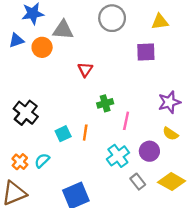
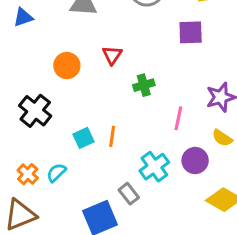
orange circle: (42, 47) -> (67, 66), moved
green cross: (105, 103) -> (144, 85), moved
pink line: (126, 121) -> (178, 118), moved
gray rectangle: (138, 182) -> (129, 194), moved

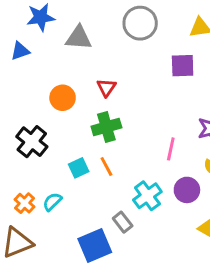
green cross: (144, 85) -> (106, 127), moved, size x1.4
orange line: (112, 136) -> (106, 167), turned -36

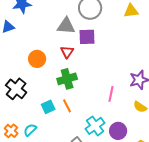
gray triangle: (79, 38) -> (66, 26), moved
purple square: (183, 66) -> (87, 37), moved
purple circle: (187, 190) -> (118, 131), moved

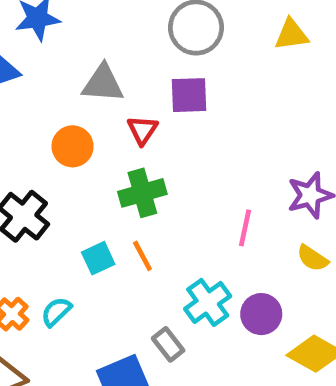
gray triangle: (66, 26) -> (103, 83), moved

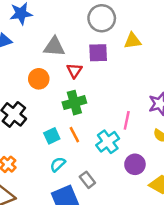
yellow triangle: (292, 35) -> (133, 41), moved
cyan cross: (208, 302) -> (108, 142), moved
cyan semicircle: (56, 312) -> (58, 164), moved

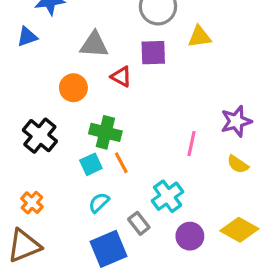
red triangle: (74, 71) -> (121, 77), turned -35
green cross: (74, 103) -> (105, 132), moved, turned 30
cyan cross: (108, 142) -> (168, 196), moved
purple circle: (135, 164) -> (190, 236), moved

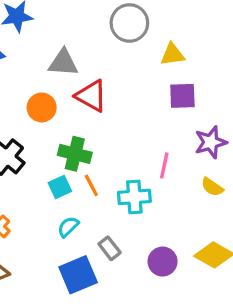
purple square: (153, 53) -> (182, 96), moved
red triangle: (121, 77) -> (91, 96), size x1.5
cyan cross: (168, 196) -> (134, 197), moved, turned 32

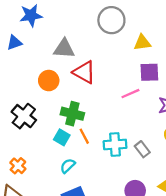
pink line: (164, 165) -> (130, 94), moved, turned 54
cyan square: (60, 187) -> (62, 137), turned -35
gray rectangle: (110, 248) -> (142, 149), moved

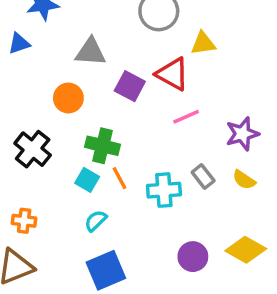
red triangle: (84, 72) -> (172, 74), moved
purple square: (149, 72) -> (130, 86), moved, turned 30
gray rectangle: (142, 149) -> (203, 176), moved
orange cross: (18, 166) -> (24, 221), turned -35

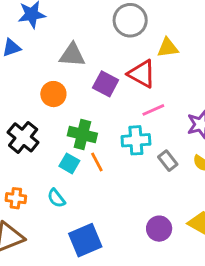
cyan cross: (164, 190) -> (136, 140), moved
cyan semicircle: (96, 221) -> (56, 198), moved, turned -84

